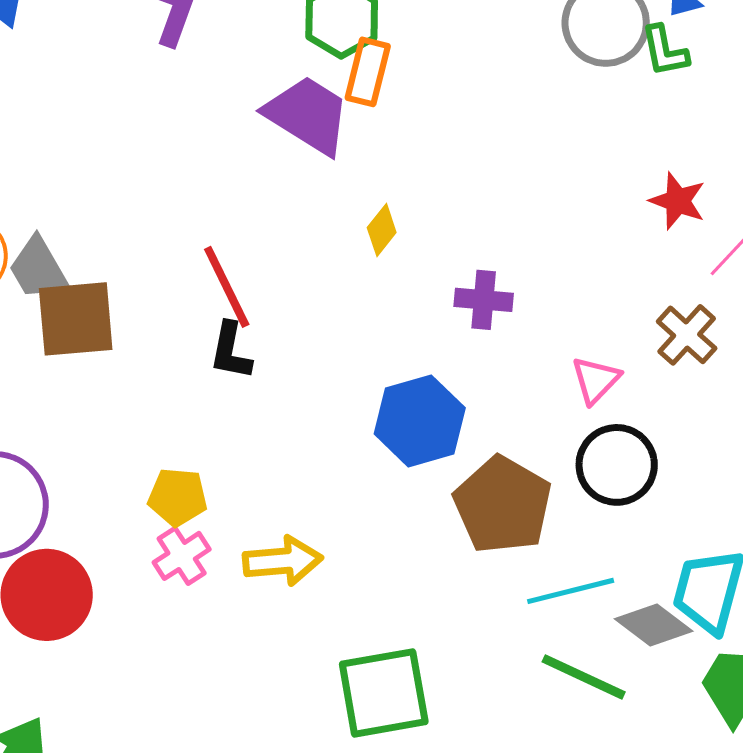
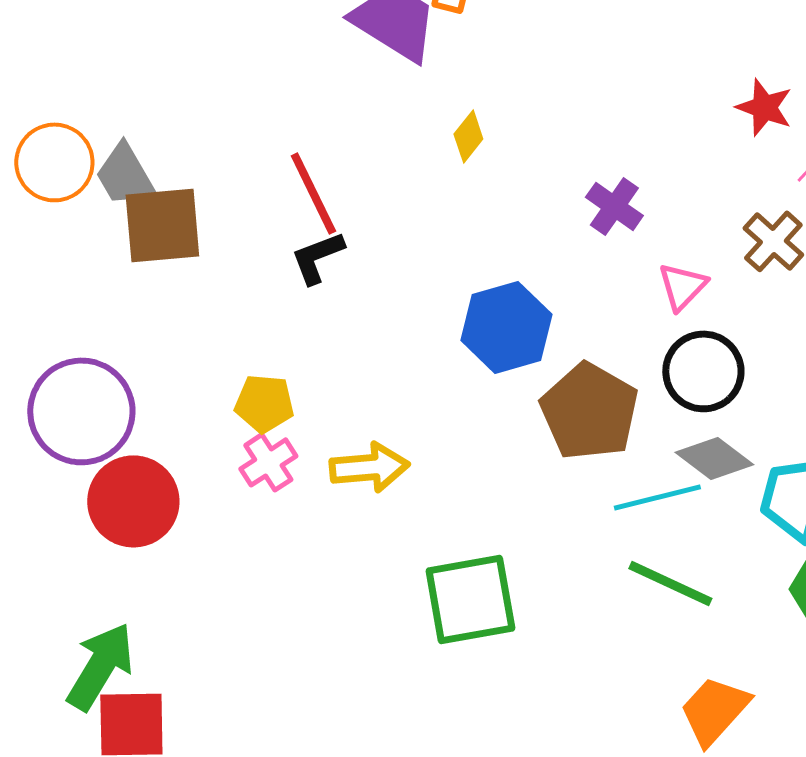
purple cross: (484, 300) -> (614, 206), moved, turned 30
black L-shape: (231, 351) -> (317, 257), turned 58
gray diamond: (654, 625) -> (714, 458), moved

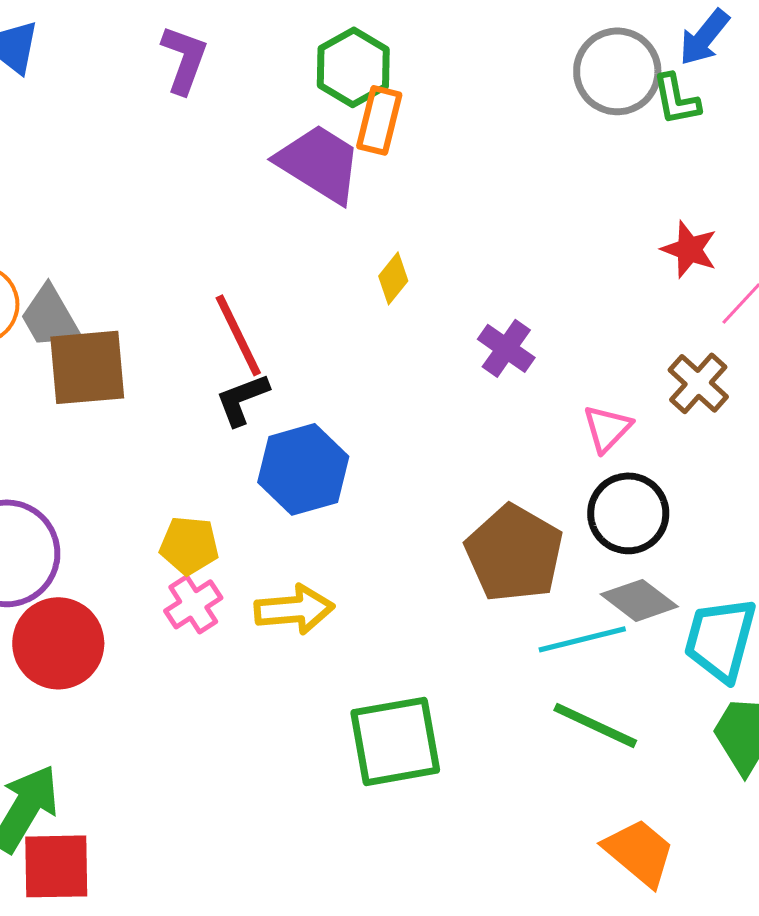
purple cross: (614, 206) -> (506, 348), moved
blue hexagon: (506, 327) -> (303, 469), moved
orange trapezoid: (714, 710) -> (639, 852), turned 88

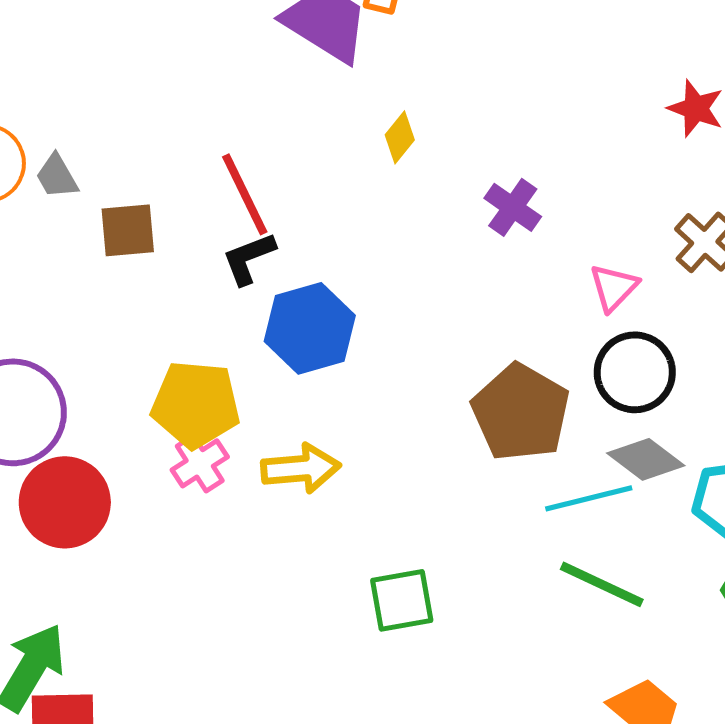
gray trapezoid: (50, 317) -> (57, 176), size x0.7
brown square: (87, 367) -> (128, 230), moved, size x0.7
yellow pentagon: (189, 545) -> (196, 404), size x1.5
green square: (395, 741) -> (402, 600), size x0.7

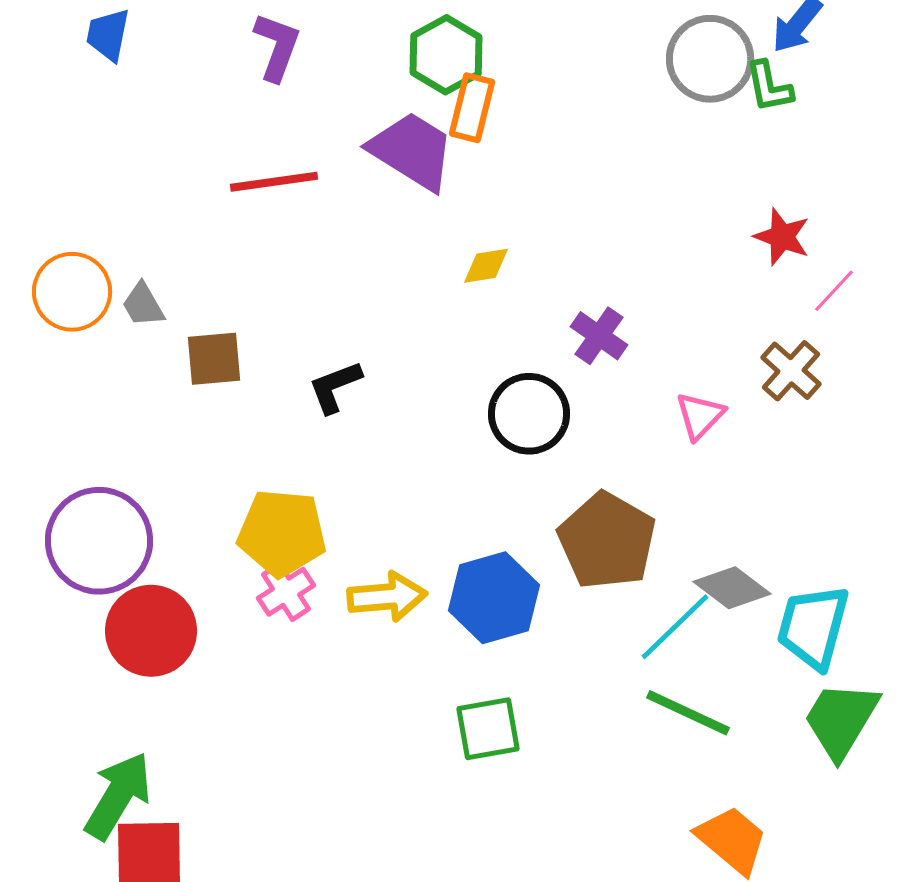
yellow diamond: (400, 137) -> (486, 266), turned 42
red line: (245, 194) -> (274, 182), moved, turned -72
blue hexagon: (310, 328) -> (494, 598), moved
black circle: (635, 372) -> (529, 414), moved
cyan line: (589, 498) -> (675, 627), turned -30

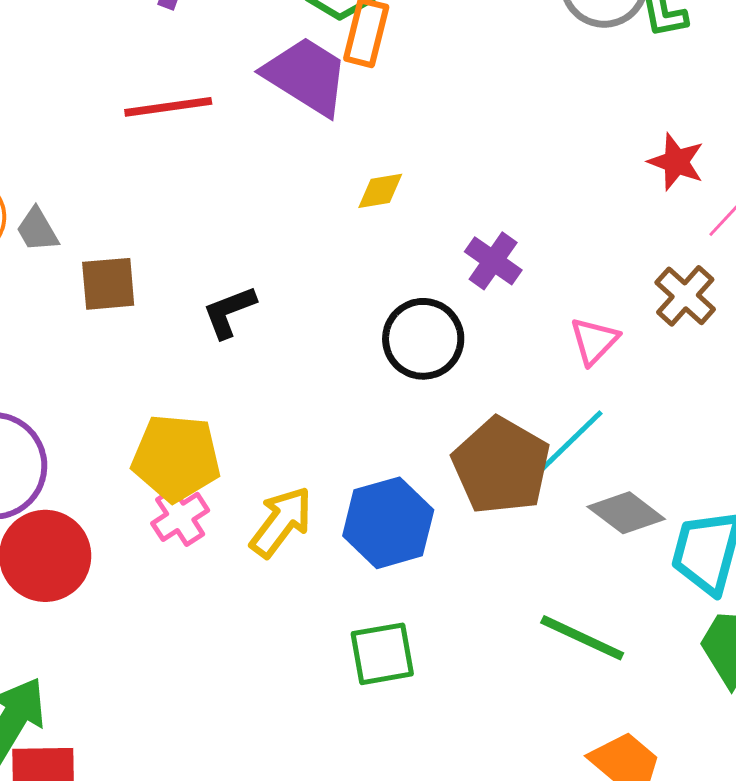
yellow arrow: (387, 597) -> (281, 522), turned -48
cyan line: (675, 627) -> (569, 443), moved

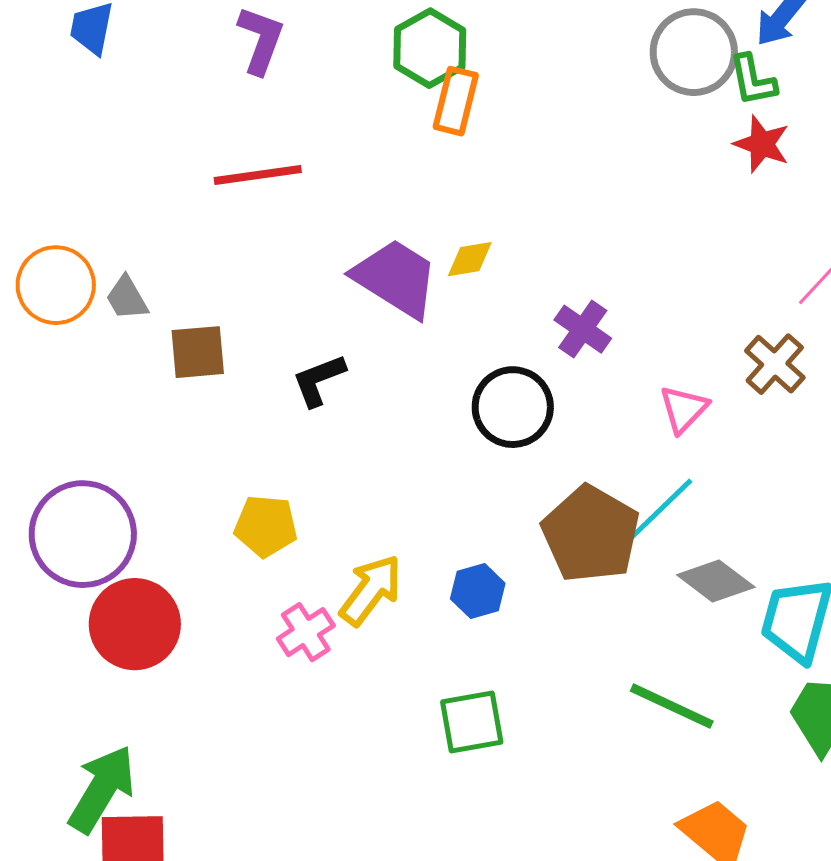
purple trapezoid: (306, 76) -> (396, 278), moved
red star: (676, 162) -> (762, 144), moved
yellow pentagon: (176, 458) -> (266, 526), size x0.7
pink cross: (180, 517) -> (306, 632), moved
blue hexagon: (388, 523) -> (478, 591), size x0.6

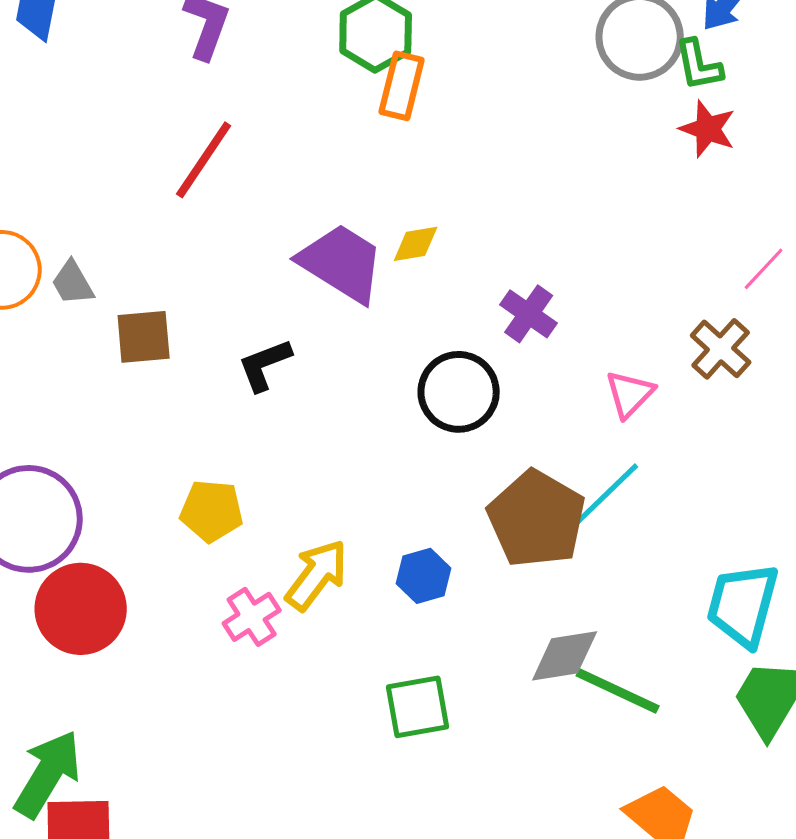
red line: (258, 175) -> (204, 160), turned -48
gray diamond: (716, 581) -> (565, 656), moved, turned -46

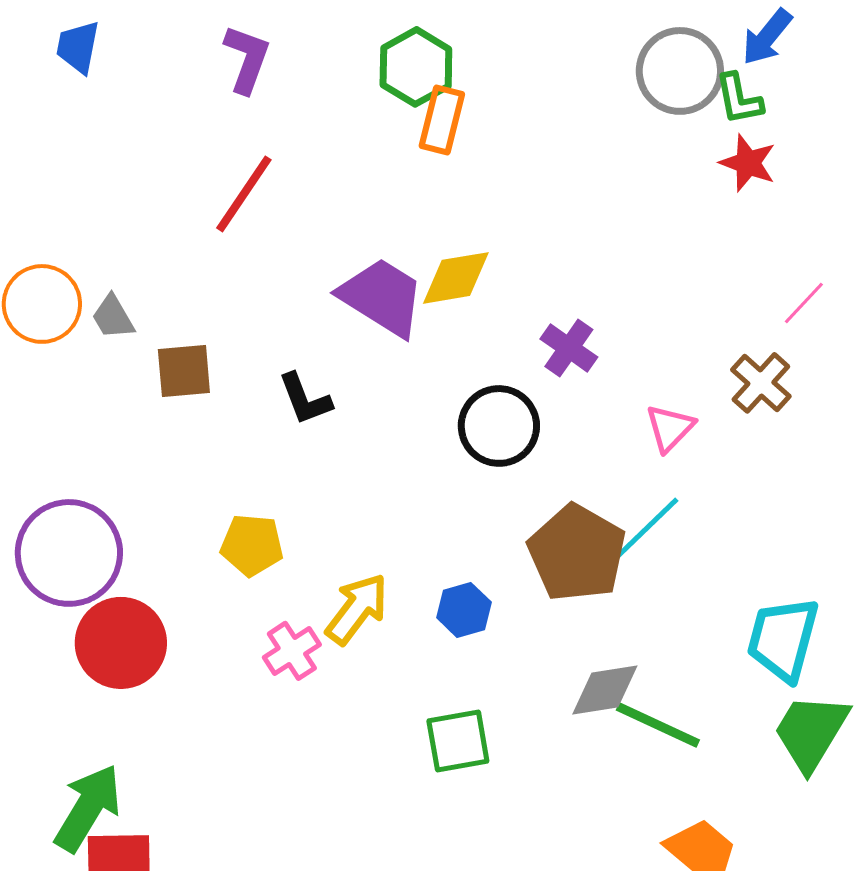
yellow diamond: (416, 244) -> (456, 278), size x1.5
black L-shape: (265, 365) -> (305, 399), turned -90

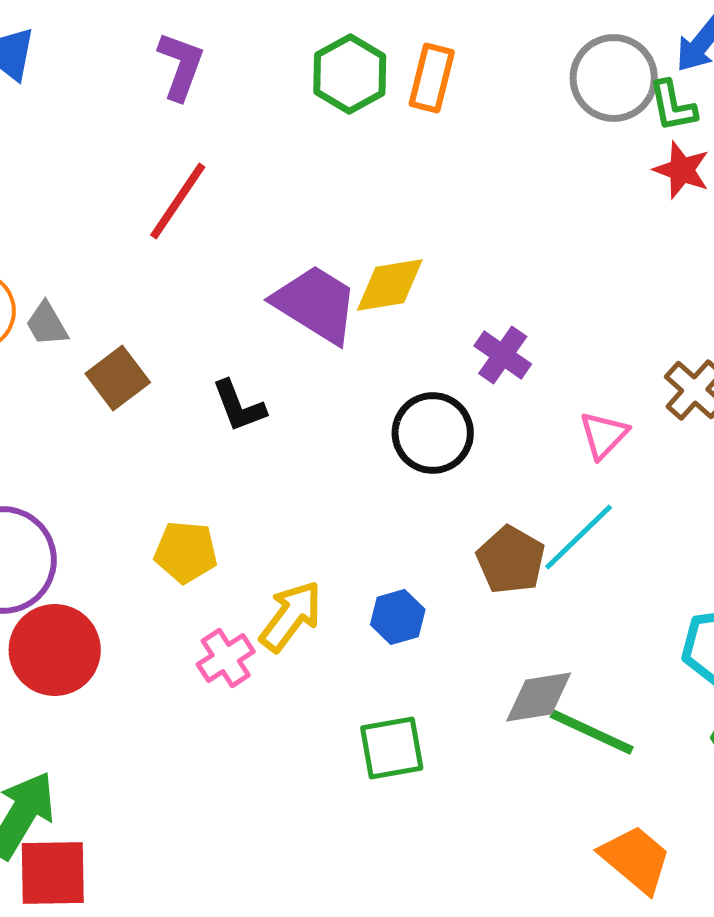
orange rectangle: (442, 120) -> (432, 78), moved
brown square: (184, 371) -> (118, 378), turned -32
brown pentagon: (577, 553) -> (511, 560), size x0.7

